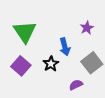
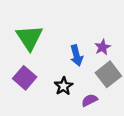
purple star: (87, 28) -> (102, 47), moved
black star: (51, 64) -> (64, 86), moved

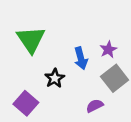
purple square: (25, 78) -> (26, 103), moved
black star: (64, 86) -> (55, 78), moved

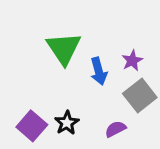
green triangle: (31, 40) -> (64, 48), moved
black star: (55, 78) -> (67, 123), moved

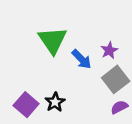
blue arrow: (99, 71) -> (82, 59), turned -30
purple semicircle: (115, 129) -> (119, 107), moved

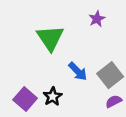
purple star: (109, 50) -> (97, 19), moved
blue arrow: (82, 59) -> (78, 71), moved

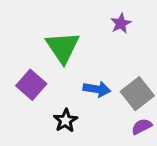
blue arrow: (78, 71) -> (97, 89), turned -36
purple square: (25, 99) -> (31, 85), moved

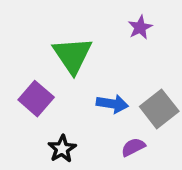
black star: (66, 121) -> (62, 149), moved
purple semicircle: (142, 126) -> (133, 147), moved

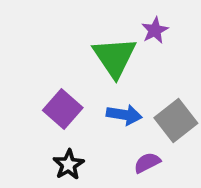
green triangle: (72, 55) -> (115, 57), moved
purple square: (36, 99) -> (63, 109), moved

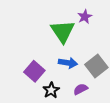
purple square: (63, 109) -> (34, 71), moved
black star: (69, 165) -> (51, 90), moved

